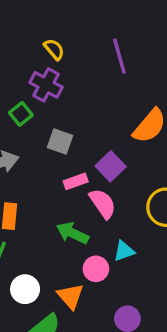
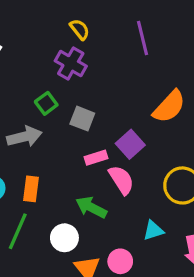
green square: (21, 114) -> (46, 103), moved
cyan triangle: (124, 251) -> (153, 230), moved
pink circle: (96, 269) -> (120, 261), moved
white circle: (25, 289) -> (64, 238), moved

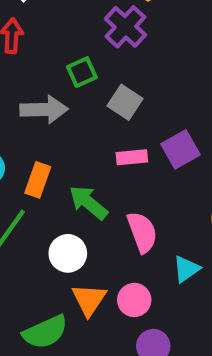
pink semicircle: (121, 180) -> (142, 232), moved
green arrow: (91, 207) -> (88, 203), moved
cyan triangle: (153, 230) -> (186, 269), turned -30

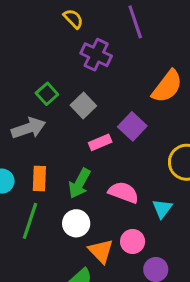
purple cross: (125, 27) -> (96, 55), moved
gray square: (125, 102) -> (83, 106), turned 30
green arrow: (88, 203) -> (80, 183), turned -84
pink semicircle: (142, 232) -> (123, 192), turned -32

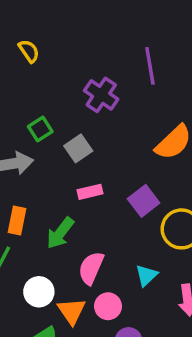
yellow semicircle: (73, 19) -> (29, 51), moved
purple square: (132, 126) -> (144, 201), moved
pink semicircle: (123, 192) -> (91, 268), moved, turned -96
white circle: (76, 223) -> (39, 292), moved

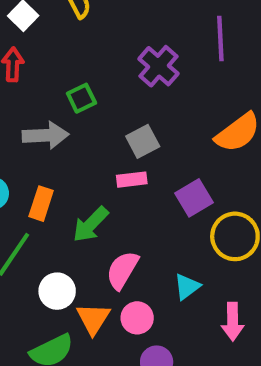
gray square: (78, 148) -> (143, 141), moved

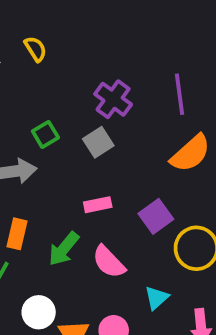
purple line: (220, 39) -> (180, 94), moved
gray square: (143, 141) -> (98, 142), moved
pink semicircle: (122, 270) -> (109, 262), moved, turned -69

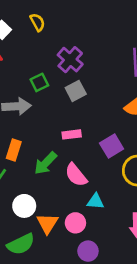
purple cross: (113, 99) -> (70, 60), moved
cyan triangle: (157, 298) -> (95, 201), moved, turned 42

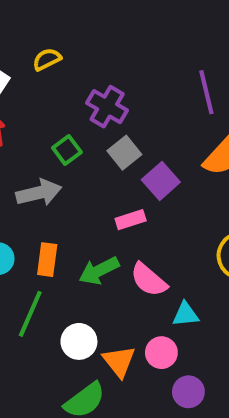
yellow semicircle: (37, 22) -> (47, 59), turned -78
purple square: (112, 146) -> (161, 181), moved
green arrow: (45, 163) -> (99, 271), turned 30

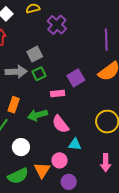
purple cross: (107, 107) -> (57, 25), moved
green square: (67, 150) -> (39, 74), moved
gray square: (124, 153) -> (35, 54), moved
orange triangle: (119, 361) -> (42, 170), moved

